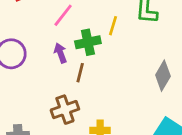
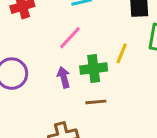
brown line: (80, 73) -> (96, 102), moved, turned 66

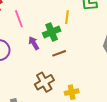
pink line: (70, 38) -> (19, 19), moved, turned -48

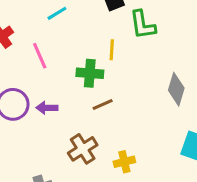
green cross: (52, 32) -> (90, 73), turned 30
purple arrow: (34, 43) -> (47, 108), moved, turned -56

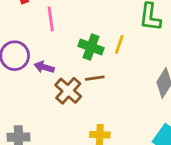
yellow line: (112, 50) -> (119, 44), moved
brown cross: (83, 149) -> (68, 91), moved, turned -32

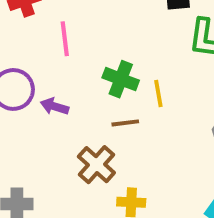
yellow line: (119, 44) -> (158, 94), moved, turned -30
brown cross: (68, 91) -> (96, 165), moved

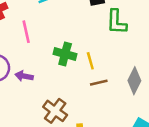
brown line: (125, 123) -> (99, 83), moved

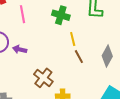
green cross: (65, 54) -> (61, 15), moved
brown line: (99, 83) -> (79, 57), turned 72

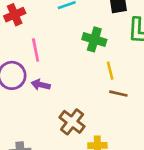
pink line: (22, 14) -> (36, 50), moved
brown line: (79, 57) -> (118, 94), turned -48

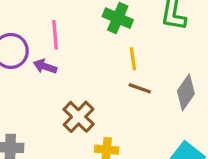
pink line: (36, 50) -> (55, 35), moved

